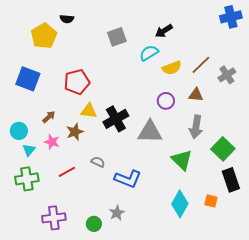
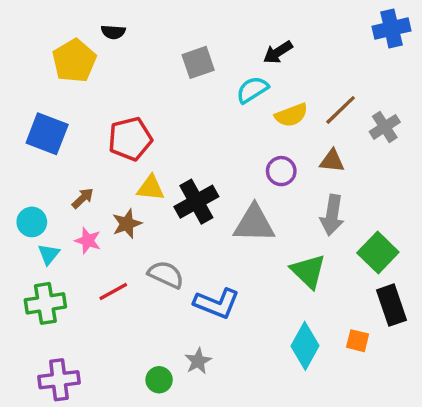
gray semicircle: (98, 162) -> (166, 275), size x1.5
purple cross: (54, 218) -> (59, 380), moved

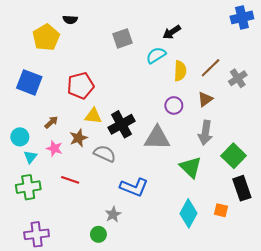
yellow semicircle: (291, 115) -> (180, 71), turned -66
brown triangle: (332, 161) -> (205, 99), turned -42
gray semicircle: (166, 275) -> (105, 154), moved
red line: (113, 292) -> (70, 180), turned 48
gray star: (198, 361) -> (113, 214), moved

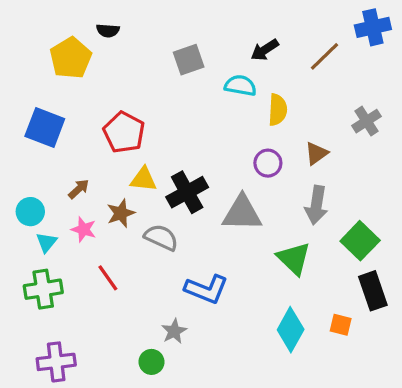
cyan semicircle: (156, 55) -> (240, 86), turned 42
brown line: (211, 68) -> (324, 56), moved
red pentagon: (81, 86) -> (124, 132), turned -30
red line: (70, 180) -> (108, 278), turned 36

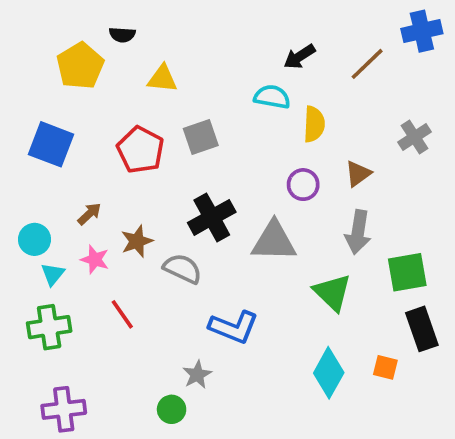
gray square: (189, 60) -> (201, 137), moved
yellow triangle: (143, 179) -> (162, 79), moved
green square: (360, 241) -> (407, 272), turned 36

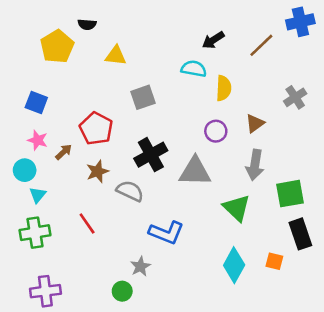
blue square: (51, 144) -> (36, 103), size x0.7
red pentagon: (140, 150) -> (96, 129), moved
pink star: (95, 259) -> (38, 140), moved

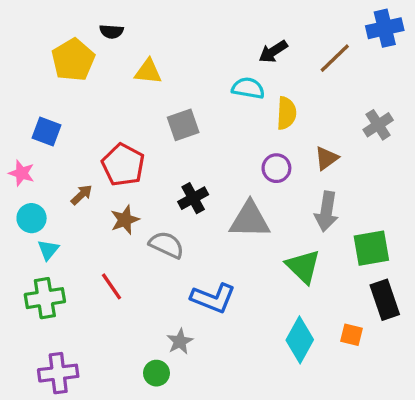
pink star: (38, 140) -> (22, 173), moved
black cross: (151, 155) -> (193, 198), size x0.7

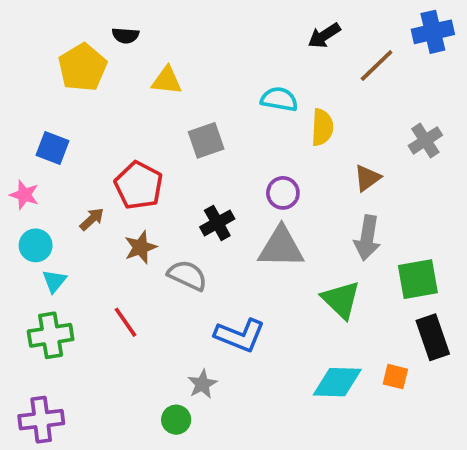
black arrow: (273, 52) -> (324, 36), moved
purple circle: (276, 168) -> (283, 193), moved
cyan diamond: (300, 340) -> (337, 382), turned 63
purple cross: (58, 373) -> (41, 420), moved

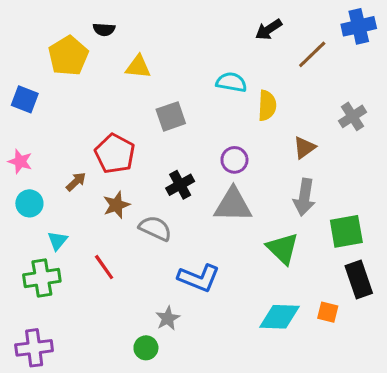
blue square: (52, 148) -> (25, 99), moved
cyan triangle: (54, 281) -> (57, 241), moved

